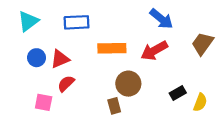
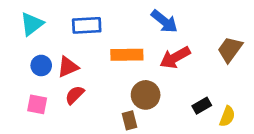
blue arrow: (161, 19) -> (164, 21), moved
pink square: (44, 102) -> (37, 104), moved

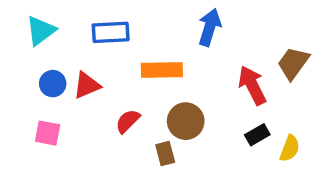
blue arrow: (164, 21) -> (210, 27), turned -112
red arrow: (175, 57) -> (252, 85), moved, turned 92
red semicircle: (75, 95) -> (128, 121), moved

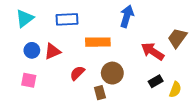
red arrow: (252, 85) -> (153, 51), turned -30

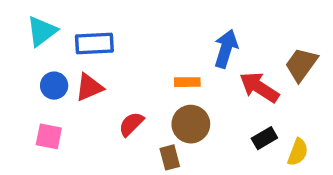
blue arrow: (127, 16) -> (226, 49), moved
blue rectangle: (67, 19) -> (94, 43), moved
orange rectangle: (98, 42) -> (187, 82), moved, size x0.6

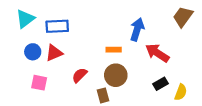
brown trapezoid: (301, 64) -> (183, 17), moved
pink square: (49, 136) -> (39, 83), moved

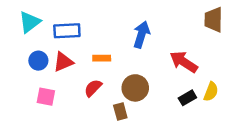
brown trapezoid: (183, 17) -> (213, 20), turned -35
blue arrow: (137, 29) -> (141, 35), moved
orange rectangle: (114, 50) -> (102, 58), moved
yellow semicircle: (181, 92) -> (211, 92), moved

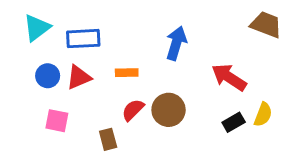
brown trapezoid: (213, 20) -> (266, 25), turned 110
red semicircle: (93, 88) -> (133, 110), moved
brown rectangle: (120, 112) -> (108, 139), moved

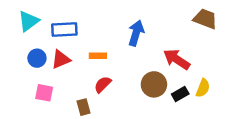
brown circle: (169, 110) -> (154, 84), moved

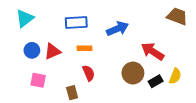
blue rectangle: (64, 30) -> (76, 23), moved
blue arrow: (136, 33) -> (117, 29), turned 50
red semicircle: (103, 84) -> (89, 73), turned 112

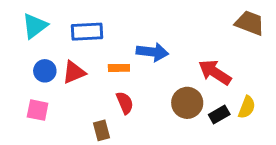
blue rectangle: (76, 23) -> (87, 32), moved
blue arrow: (117, 29) -> (152, 52), moved, turned 30
pink square: (38, 80) -> (38, 110), moved

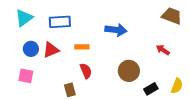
blue arrow: (152, 52) -> (116, 30), moved
red arrow: (215, 72) -> (163, 50), moved, size x0.6
yellow semicircle: (247, 107) -> (177, 86), moved
black rectangle: (219, 114) -> (151, 89), moved

